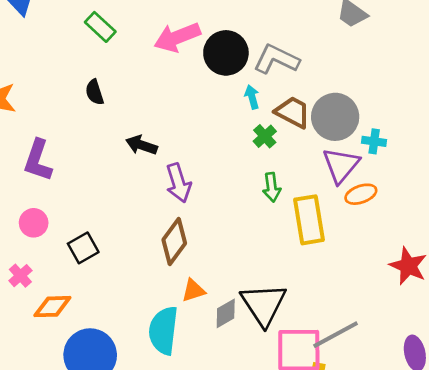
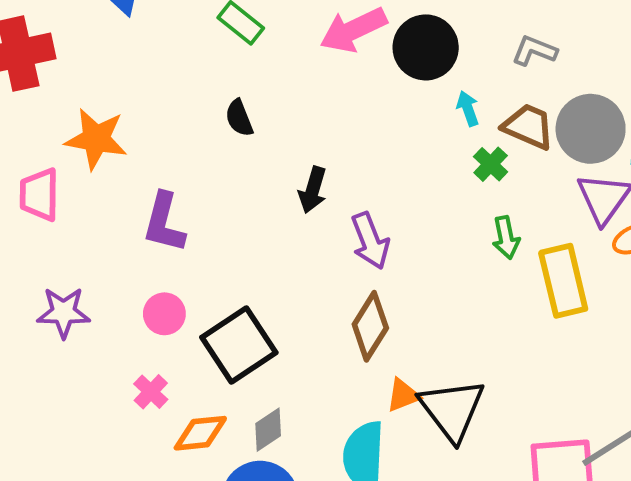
gray L-shape: (276, 59) -> (534, 51), moved, size x0.7
black arrow: (141, 145) -> (313, 190), turned -88
black square: (83, 248) -> (239, 345), size x1.6
black triangle: (264, 304) -> (452, 410), moved
gray diamond: (226, 313) -> (268, 430), moved

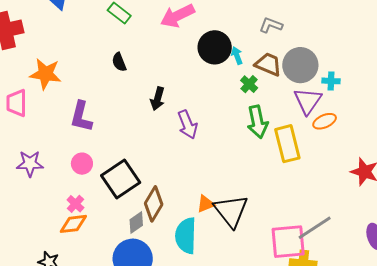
black circle: (426, 47) -> (215, 47), moved
green arrow: (506, 238) -> (258, 122), size x1.5
brown diamond: (370, 326) -> (154, 204), moved
orange diamond: (200, 433) -> (73, 224), moved

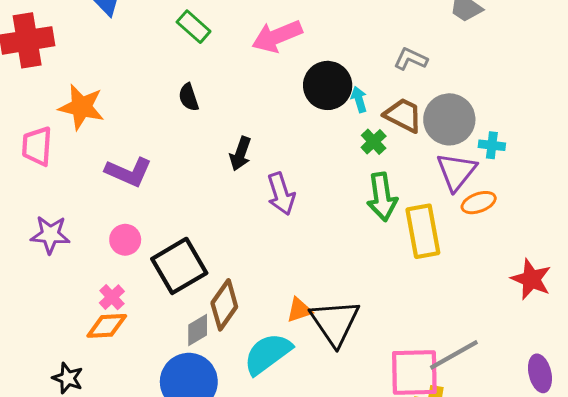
purple L-shape: (81, 117) -> (129, 172), turned -84
cyan semicircle: (186, 236) -> (268, 354), turned 48

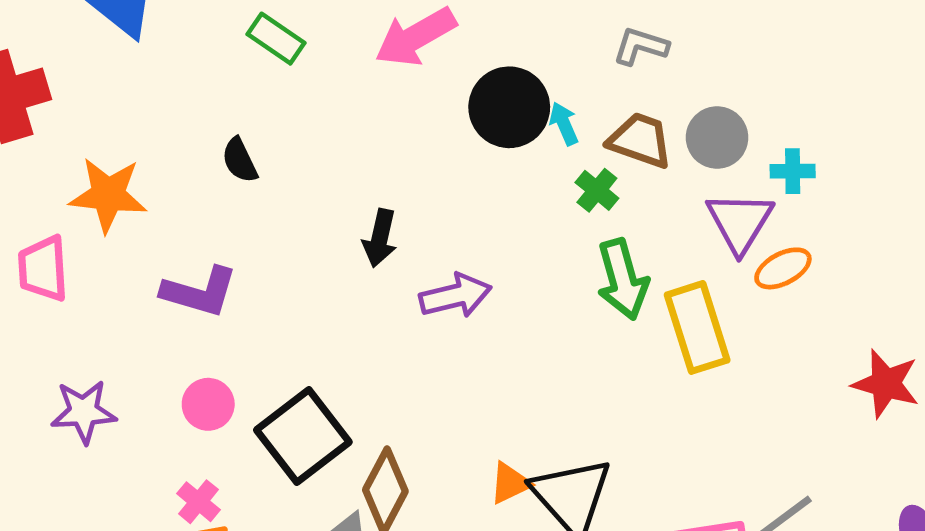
black semicircle: (189, 97) -> (240, 160), moved
gray circle: (449, 119) -> (717, 138), size x0.7
purple arrow: (281, 194) -> (455, 296), turned -78

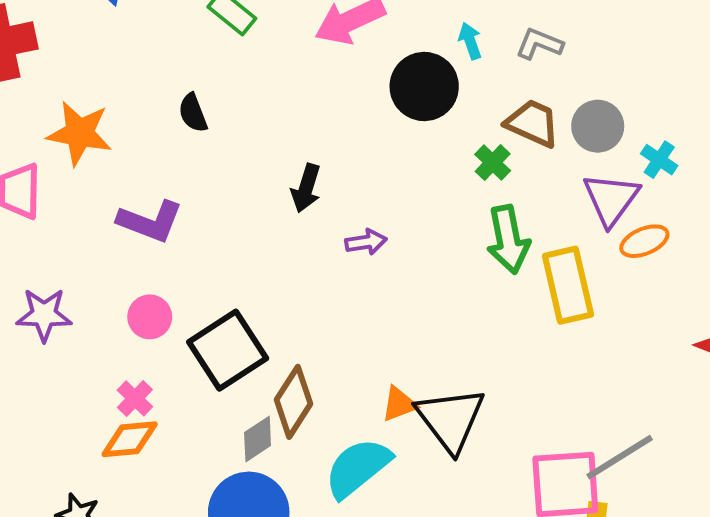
cyan arrow: (564, 124) -> (470, 41), moved
cyan cross: (793, 171) -> (659, 160), turned 30
purple arrow: (455, 296) -> (366, 242), size x0.7

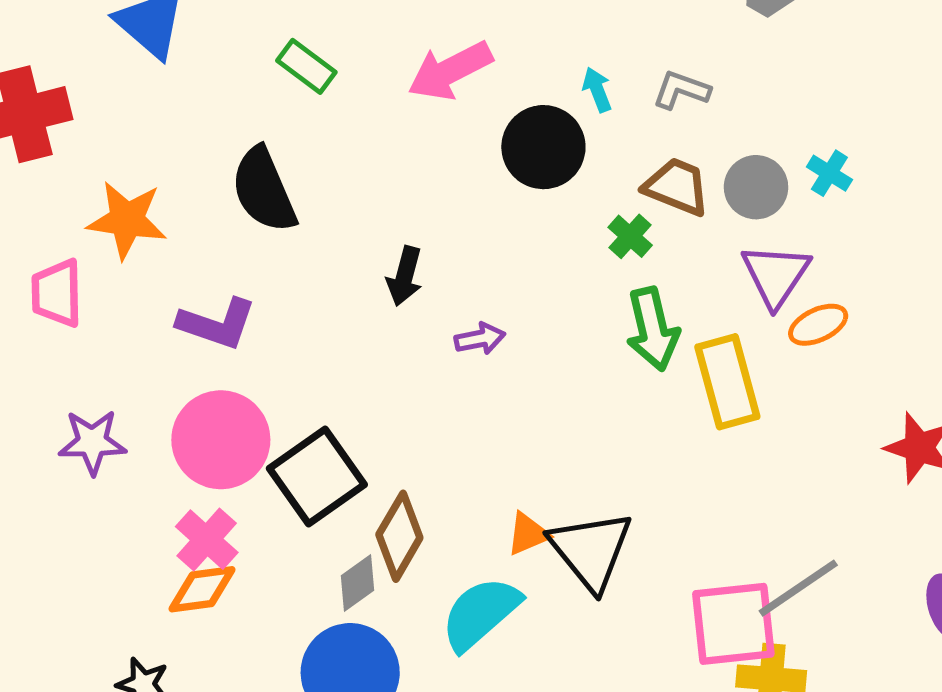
black semicircle: (193, 113) -> (264, 190), size x1.8
cyan cross: (659, 160) -> (829, 173), moved
pink circle: (150, 317) -> (221, 440), size x1.8
pink cross: (135, 398) -> (207, 540), size x1.4

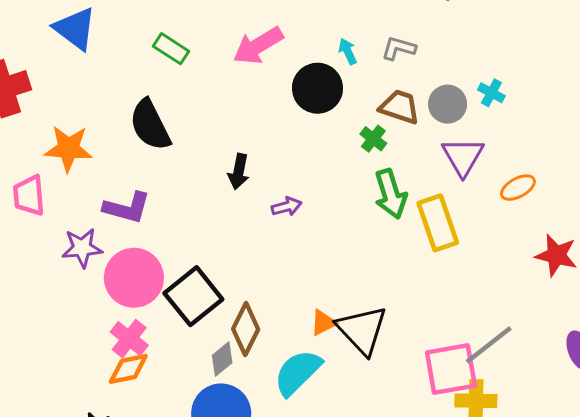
orange ellipse: (818, 325) -> (518, 188), moved
purple star: (92, 442) -> (82, 248), moved

